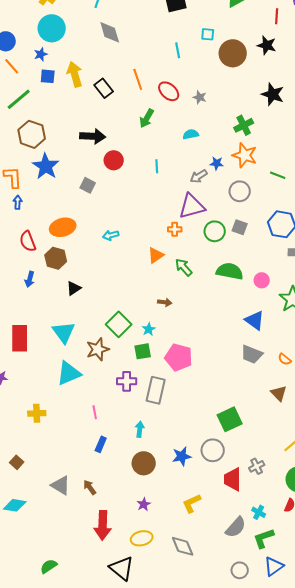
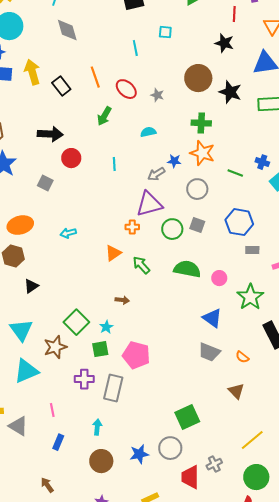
brown circle: (233, 53) -> (198, 78), moved
green cross: (244, 125) -> (201, 123), turned 30
gray triangle: (61, 485) -> (18, 426), moved

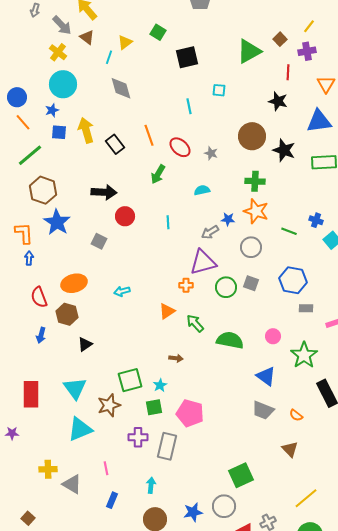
green semicircle: (187, 269) -> (230, 340), moved
green square: (76, 322) -> (130, 380), turned 30

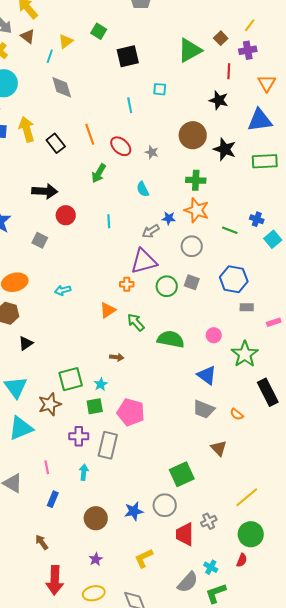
cyan semicircle: (202, 190) -> (143, 189), turned -105
brown triangle: (290, 449) -> (219, 448), moved
cyan arrow: (151, 485) -> (84, 472), moved

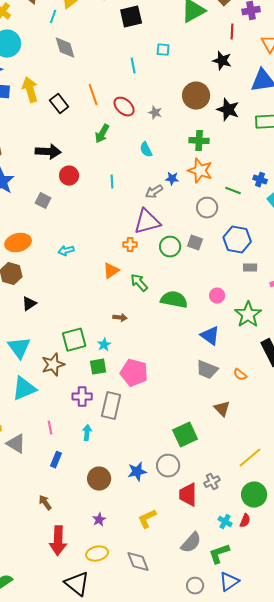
gray circle: (192, 246) -> (207, 208), moved
cyan cross: (211, 567) -> (225, 522), moved

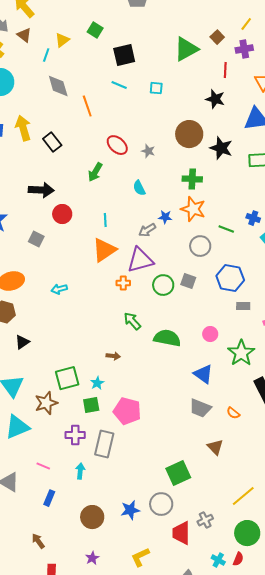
cyan line: (133, 66) -> (119, 85), moved, turned -56
orange line: (93, 95) -> (87, 106), moved
orange triangle: (111, 271) -> (104, 250), moved, size x1.5
pink line: (50, 428) -> (43, 466), turned -56

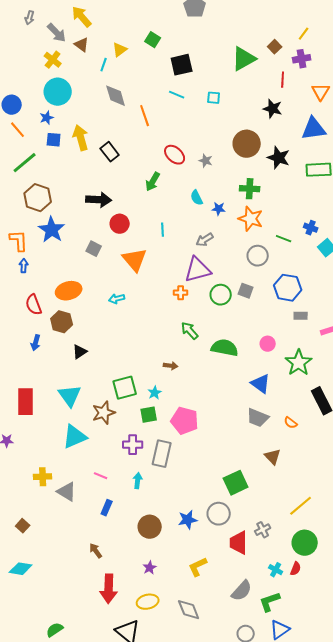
blue star: (165, 217) -> (219, 209), moved
orange triangle: (104, 250) -> (135, 260), moved, turned -36

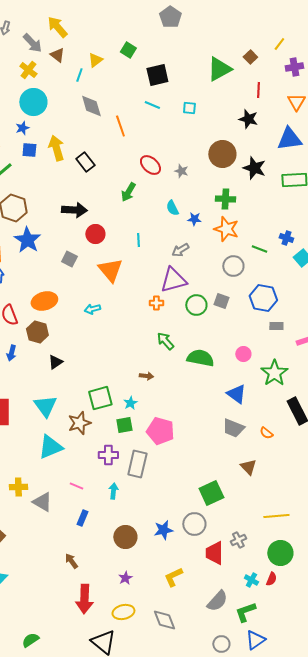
purple cross: (302, 59) -> (294, 67), moved
yellow line: (301, 506) -> (276, 516), turned 35

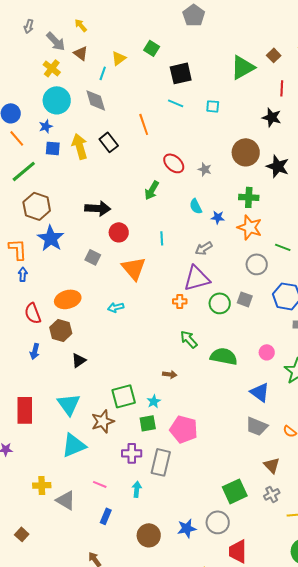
yellow arrow: (57, 27) -> (81, 25), size x0.6
gray diamond: (91, 106) -> (96, 100), moved
black rectangle: (85, 162) -> (109, 142), moved
gray cross: (238, 540) -> (272, 494), moved

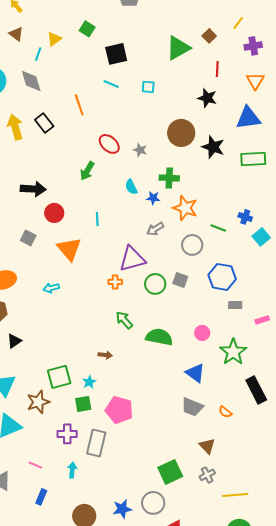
green cross: (249, 197) -> (169, 178), moved
gray arrow: (204, 248) -> (155, 229), moved

